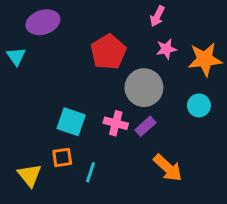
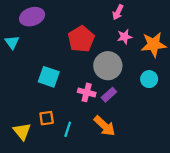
cyan square: (71, 122) -> (49, 77), moved
orange arrow: (168, 168) -> (105, 126), moved

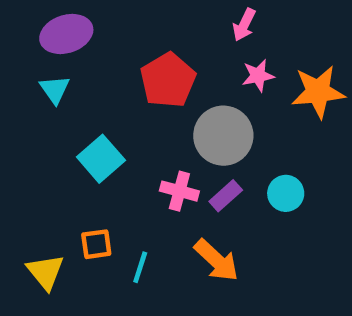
cyan triangle: (12, 42) -> (55, 89), moved
cyan square: (49, 77) -> (101, 159), turned 30
cyan circle: (149, 79) -> (286, 193), moved

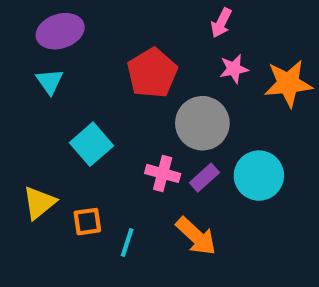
cyan circle: (286, 193) -> (259, 176), size x1.5
yellow triangle: (46, 272) -> (39, 203), moved, turned 30

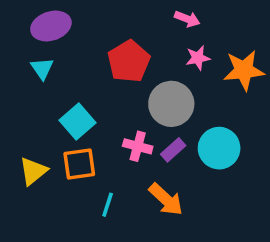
pink arrow: (221, 23) -> (187, 19), turned -95
orange square: (87, 222) -> (79, 164), moved, size x1.4

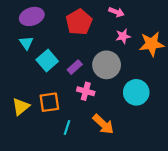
red pentagon: (129, 61) -> (79, 22), moved
cyan square: (77, 122) -> (47, 60), moved
purple rectangle: (173, 150) -> (75, 67), moved

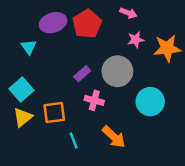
purple ellipse: (32, 16) -> (53, 23), moved
cyan square: (47, 60) -> (21, 89), moved
cyan line: (67, 127) -> (74, 140), turned -40

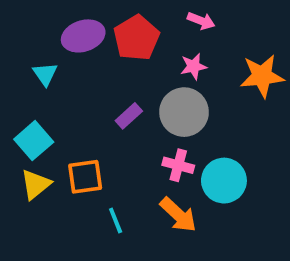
pink star: (136, 40) -> (194, 66), moved
pink cross: (94, 100) -> (178, 165), moved
cyan circle: (150, 102) -> (224, 181), moved

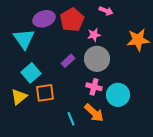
pink star: (194, 66) -> (94, 35), moved
cyan triangle: (45, 74) -> (24, 39), size x1.6
cyan square: (34, 141) -> (31, 73), moved
cyan line: (116, 221) -> (71, 119), moved

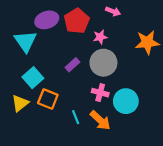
orange square: (45, 93) -> (48, 99), turned 30
cyan line: (71, 119) -> (76, 117), moved

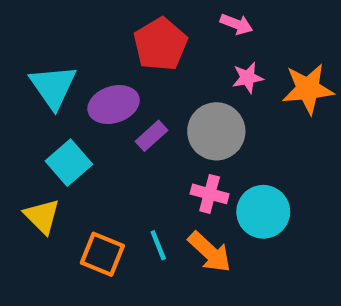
purple ellipse: (47, 20) -> (114, 105), moved
pink star: (100, 37) -> (248, 78), moved
orange square: (48, 99) -> (102, 254), moved
yellow triangle: (20, 103) -> (42, 216), turned -36

